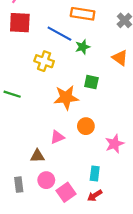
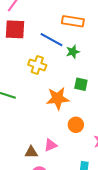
pink triangle: (57, 137) -> (50, 145), moved

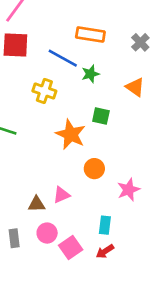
orange star: (58, 98) -> (71, 134), turned 30

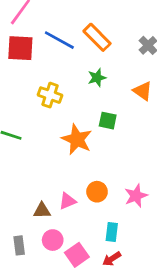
orange rectangle: (90, 34) -> (97, 37), turned 36
blue line: (63, 58) -> (59, 40), moved
orange circle: (94, 169) -> (97, 192), moved

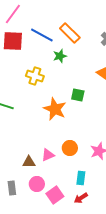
green star: (97, 78) -> (60, 56), moved

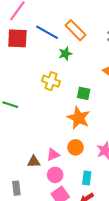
yellow cross: (35, 76) -> (51, 81), moved
orange star: (55, 109) -> (79, 118), moved
pink circle: (37, 184) -> (55, 175), moved

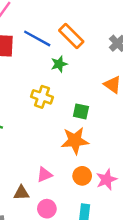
orange star: (79, 118) -> (75, 141), turned -30
orange circle: (76, 147) -> (82, 176), moved
pink triangle: (53, 155) -> (44, 175), moved

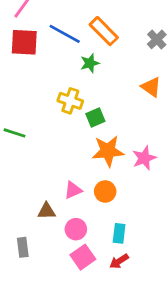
green square: (81, 111) -> (95, 118), moved, turned -35
orange circle: (82, 176) -> (105, 192), moved
pink star: (106, 180) -> (144, 158), moved

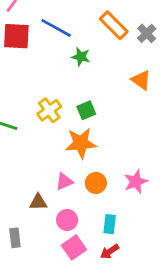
orange rectangle: (104, 31) -> (114, 25), moved
green star: (90, 63) -> (81, 57), turned 30
yellow cross: (70, 101) -> (49, 110), moved, turned 35
orange star: (108, 151) -> (81, 143), moved
pink star: (144, 158) -> (136, 182), moved

